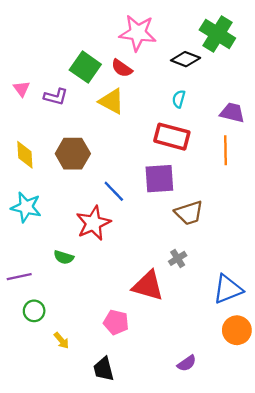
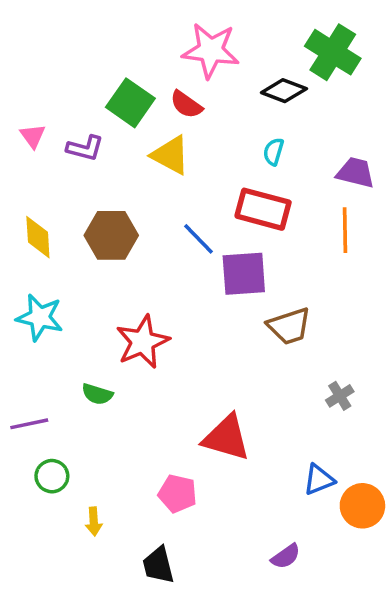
blue line: (114, 191) -> (198, 239), moved
gray cross: (178, 258) -> (340, 396), moved
blue triangle: (228, 289) -> (319, 480), moved, size x0.7
yellow arrow: (61, 340) -> (94, 521), turned 36

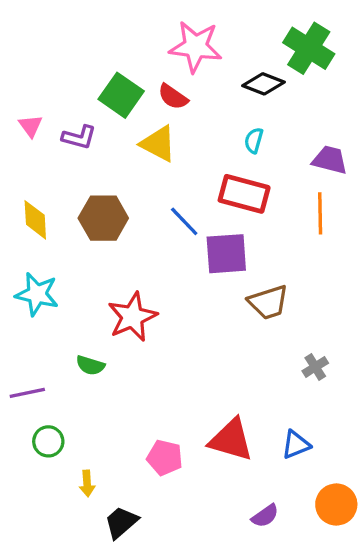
red triangle: (226, 438) -> (231, 440), moved
orange circle: (362, 506) -> (336, 505), moved
black trapezoid: (158, 565) -> (121, 522), moved, turned 63

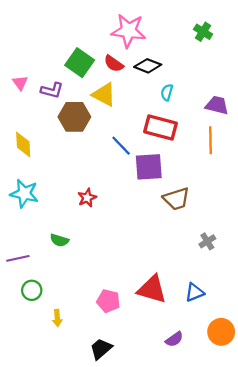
green cross: (309, 48) -> (203, 32), size x0.6
black diamond: (263, 84) -> (148, 66), moved
brown hexagon: (103, 218) -> (74, 117), moved
red star: (132, 317) -> (87, 198), moved, size x0.6
black trapezoid: (121, 522) -> (101, 349), moved

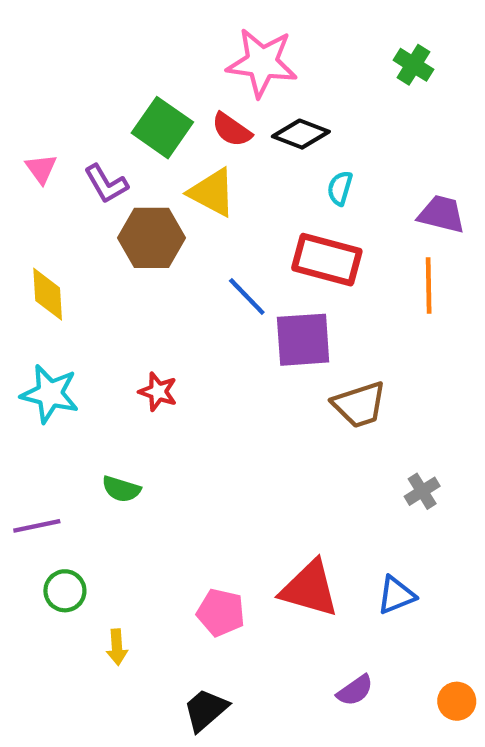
purple L-shape: (52, 90) -> (106, 184), turned 45
red star: (87, 198) -> (158, 392), moved, turned -30
orange circle: (221, 332) -> (457, 701), moved, size x0.7

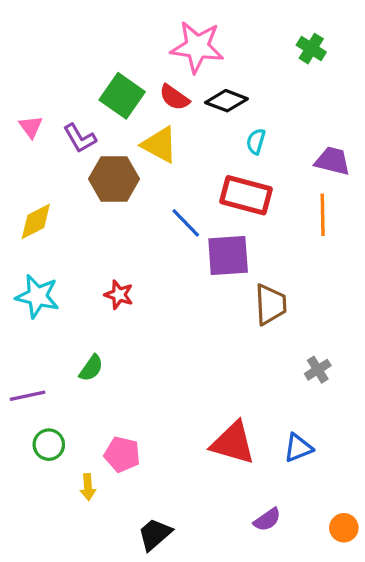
yellow diamond: (48, 294) -> (36, 221), turned 66
brown trapezoid: (359, 405) -> (270, 304), turned -75
green semicircle: (121, 489) -> (91, 368), turned -72
pink pentagon: (221, 612) -> (122, 454), moved

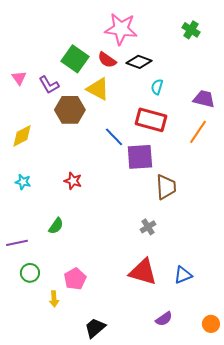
orange line: (323, 215) -> (198, 132), turned 35
cyan star: (37, 296) -> (23, 182), size x0.6
gray cross: (318, 370) -> (148, 227), moved
pink pentagon: (122, 454) -> (75, 279), turned 30

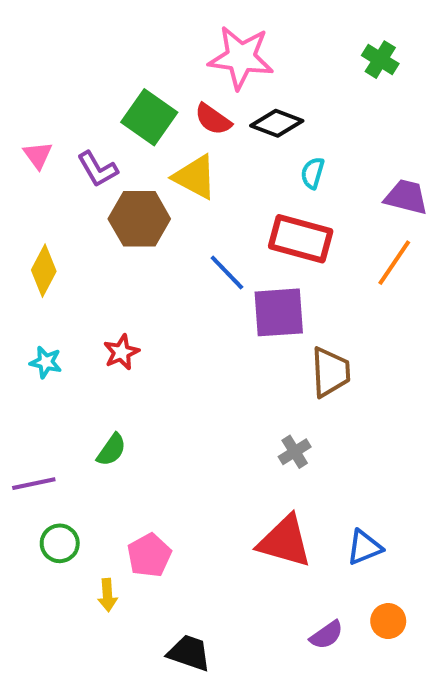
yellow diamond: (22, 136) -> (44, 271), turned -35
red star: (73, 181) -> (121, 352), moved, turned 30
orange circle: (211, 324) -> (388, 621), moved
black trapezoid: (95, 328) -> (189, 653), turned 60

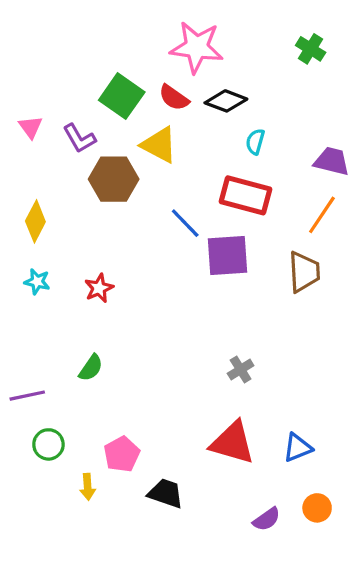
cyan star: (46, 362) -> (37, 282), moved
brown trapezoid: (330, 372) -> (304, 272), moved
black trapezoid: (189, 653) -> (166, 493), moved

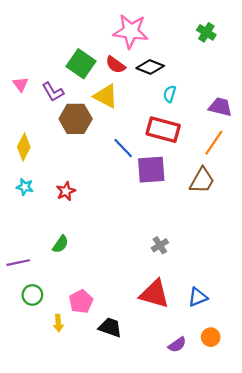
brown trapezoid: (304, 272) -> (202, 180), turned 32

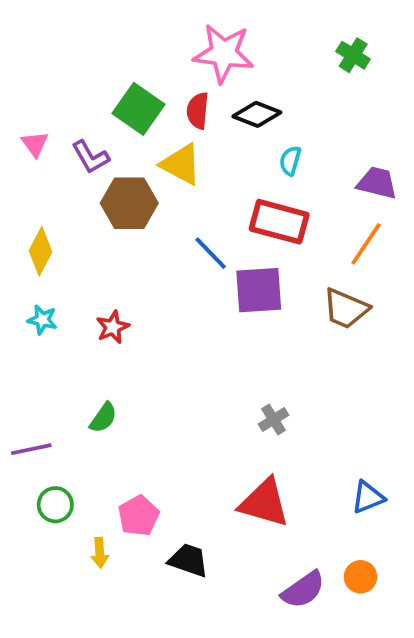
red semicircle: (116, 65) -> (198, 111), turned 60
brown trapezoid: (202, 180) -> (346, 309), turned 84
blue triangle: (198, 297) -> (368, 497), moved
purple semicircle: (177, 345) -> (303, 590), size x1.4

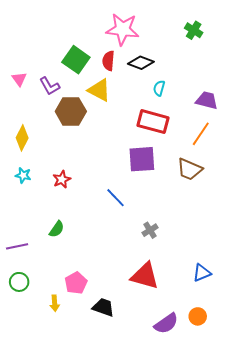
blue line: (211, 253) -> (116, 198), moved
green circle: (55, 505) -> (19, 282), moved

